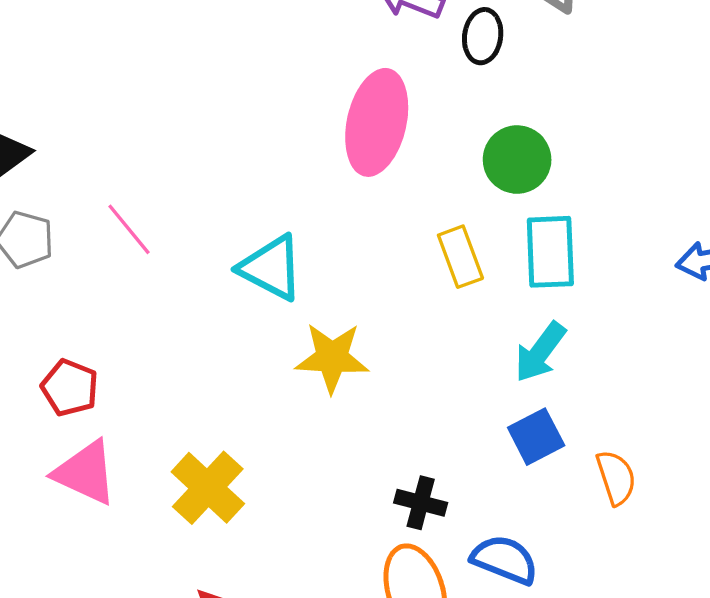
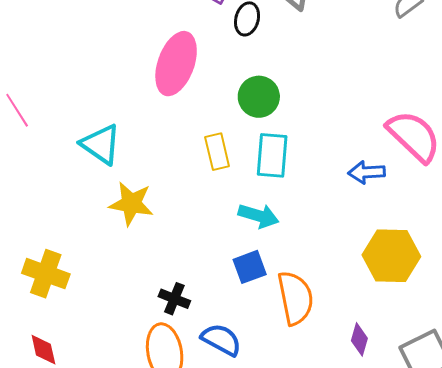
cyan arrow: (540, 352) -> (259, 216), turned -117
orange semicircle: (616, 478) -> (295, 298), size x1.6
yellow cross: (208, 488) -> (46, 274), turned -30

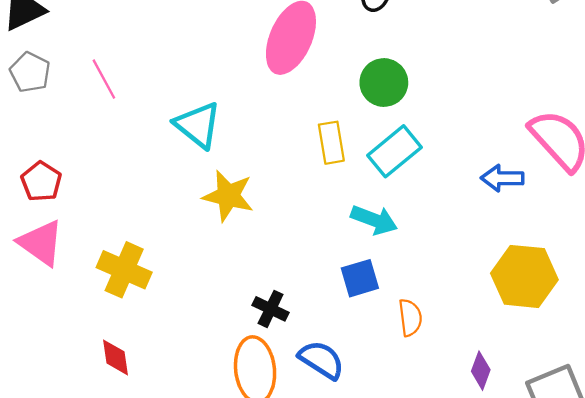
cyan rectangle: (272, 155) -> (395, 151), turned 42
orange semicircle: (295, 298) -> (410, 318), size x0.6

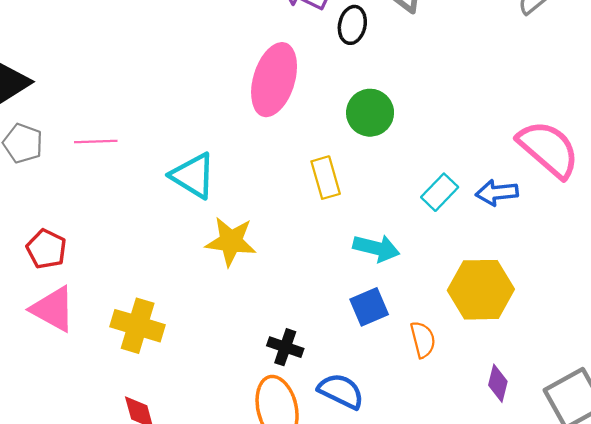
pink line: (104, 79) -> (96, 141), turned -57
cyan rectangle: (395, 151) -> (440, 192), moved, size x0.7
yellow hexagon: (524, 276) -> (481, 290), moved

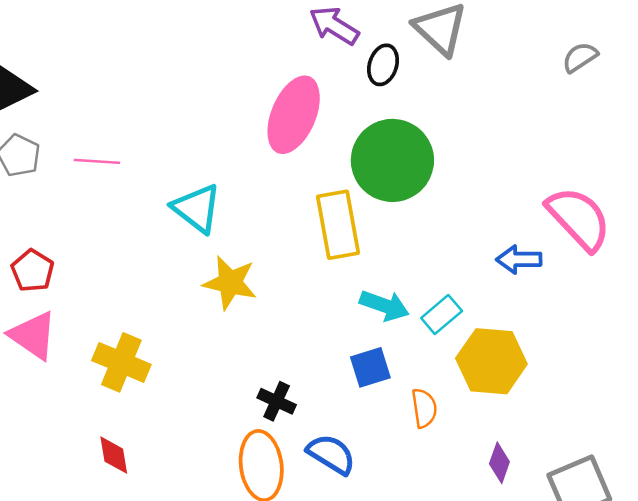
green circle: (370, 113) -> (392, 160), size x1.6
yellow rectangle: (326, 178) -> (338, 225), size x1.5
cyan rectangle: (440, 192) -> (442, 315), moved

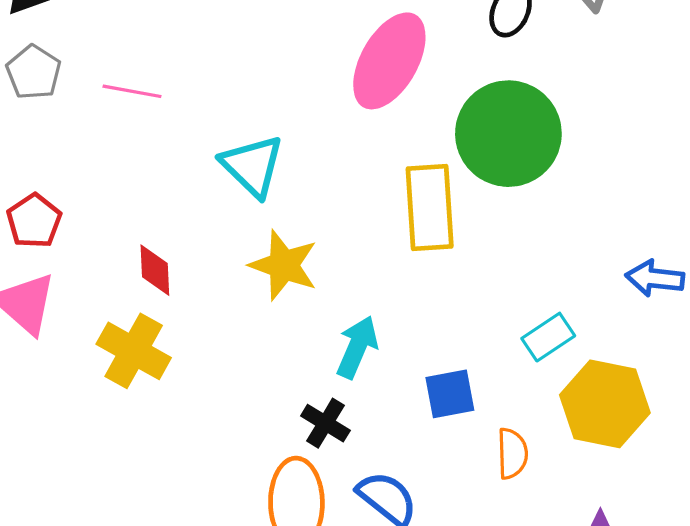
cyan arrow: (384, 306) -> (357, 347), moved, turned -93
red diamond: (114, 455) -> (155, 270), moved

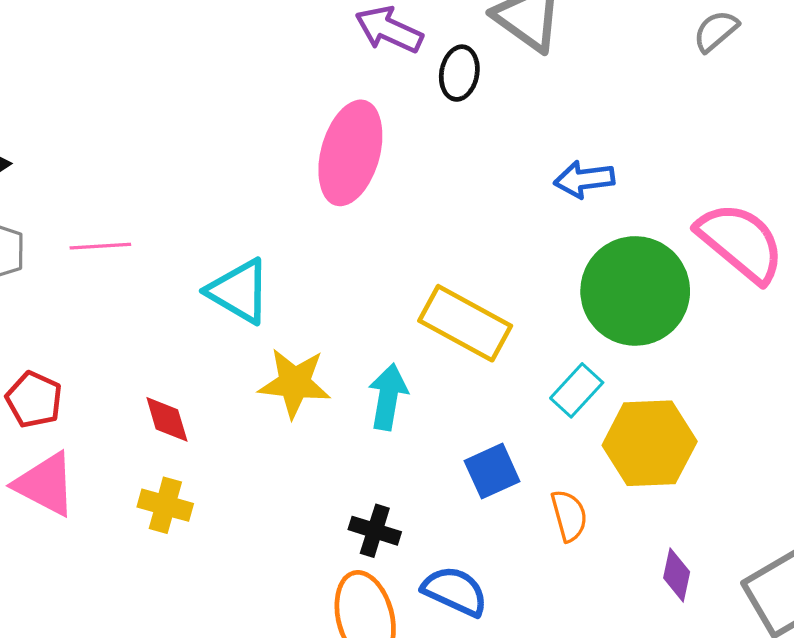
green circle: (508, 134) -> (635, 291), moved
yellow rectangle: (430, 207) -> (465, 323), moved, turned -44
blue arrow: (655, 278) -> (584, 179), moved
cyan arrow: (357, 347) -> (388, 397), moved
yellow cross: (134, 351) -> (165, 505), size x0.7

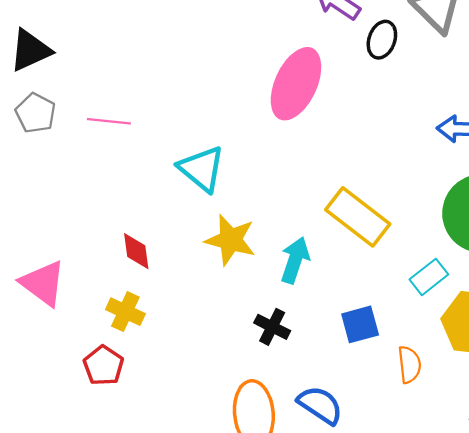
red pentagon: (34, 400) -> (103, 366), moved
black cross: (375, 531) -> (272, 327), moved

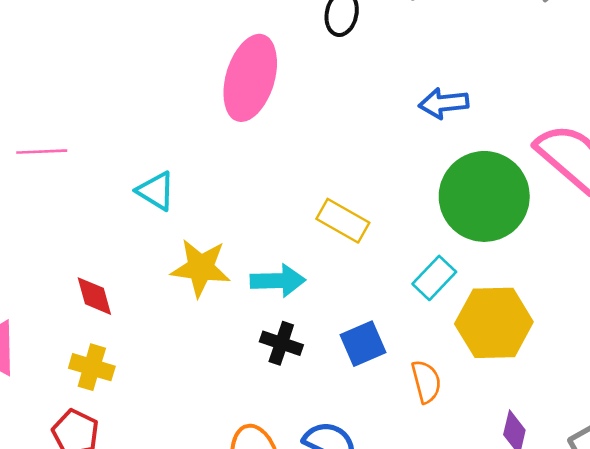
cyan triangle: (202, 169) -> (156, 191), size x0.7
yellow rectangle: (358, 217) -> (343, 221), size x0.7
cyan arrow: (295, 260) -> (278, 281), turned 78
black cross: (272, 327) -> (281, 343), moved

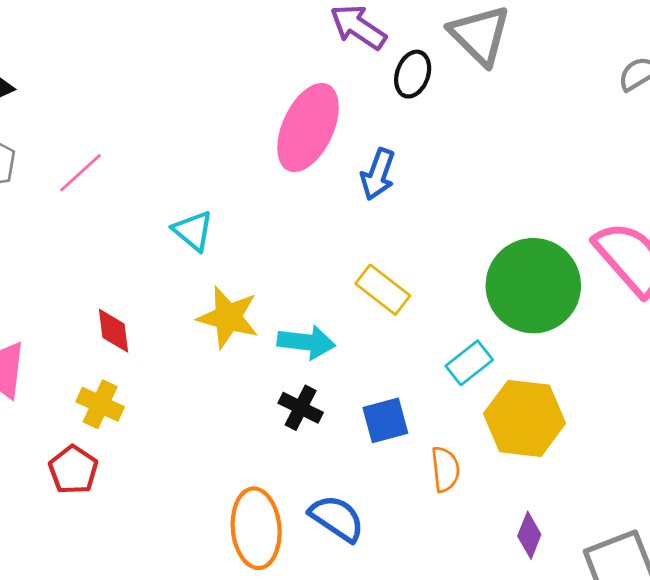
blue arrow: (444, 103) -> (378, 174), moved, turned -72
pink line: (42, 152) -> (80, 173), turned -48

